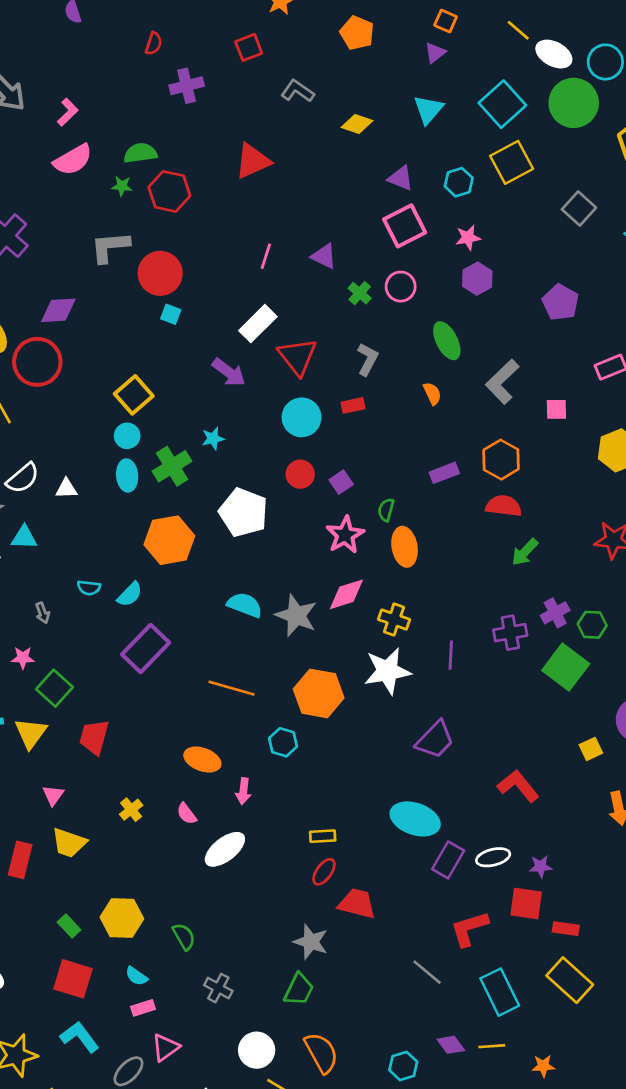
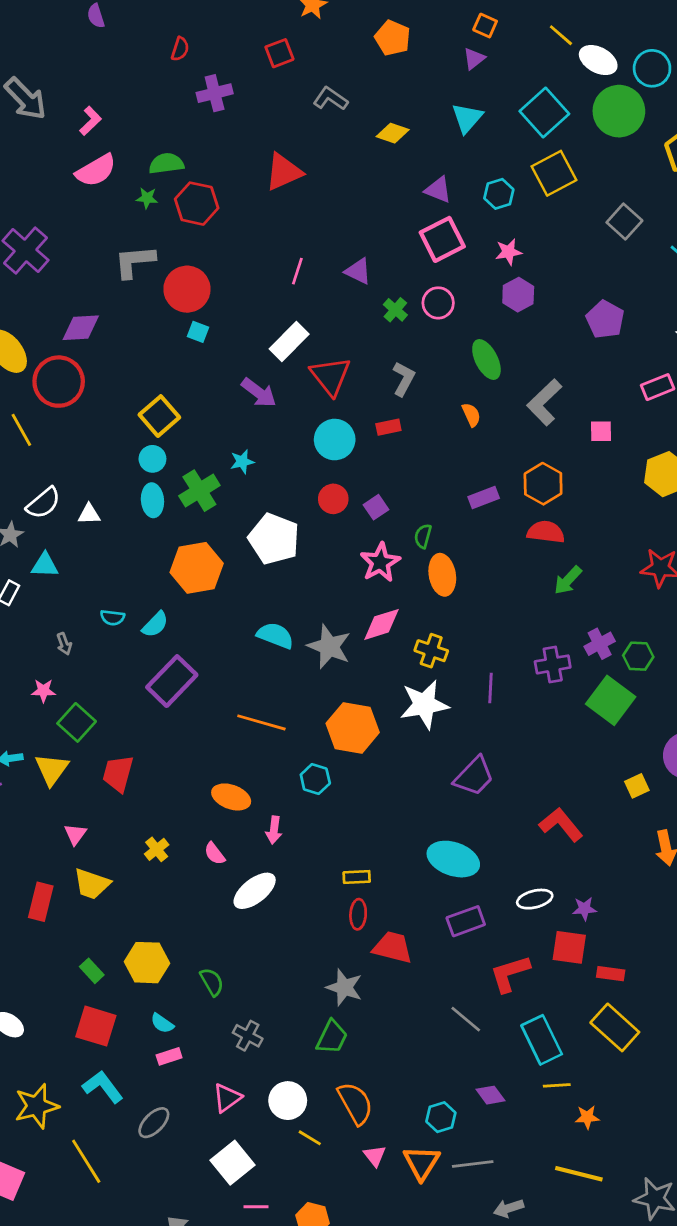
purple rectangle: (448, 860) -> (466, 921), moved, turned 40
red ellipse: (324, 872) -> (358, 914), turned -32
yellow line: (492, 1046) -> (557, 1085), moved
pink triangle: (165, 1047) -> (227, 1098), moved

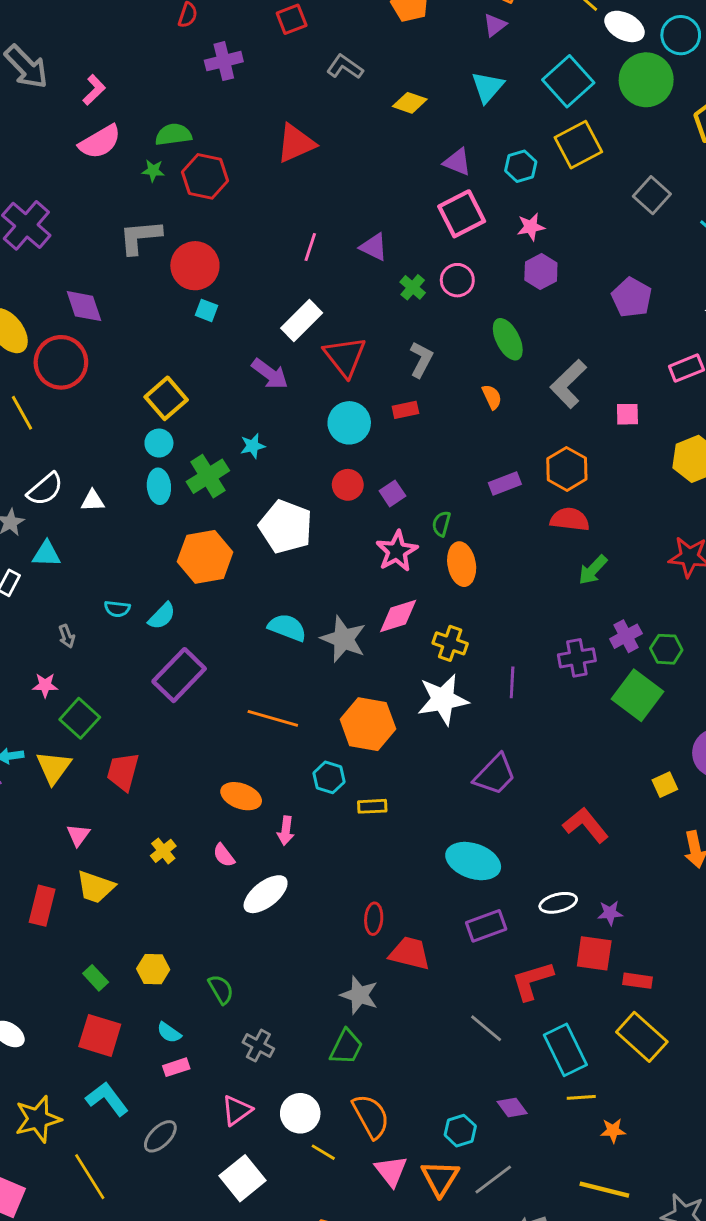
purple diamond: (81, 328) -> (84, 306), turned 75
yellow rectangle: (357, 877) -> (372, 806), moved
yellow hexagon: (147, 963) -> (153, 969), size x0.7
pink triangle: (375, 1156) -> (391, 1171), size x1.4
gray line: (473, 1164) -> (493, 1180), turned -30

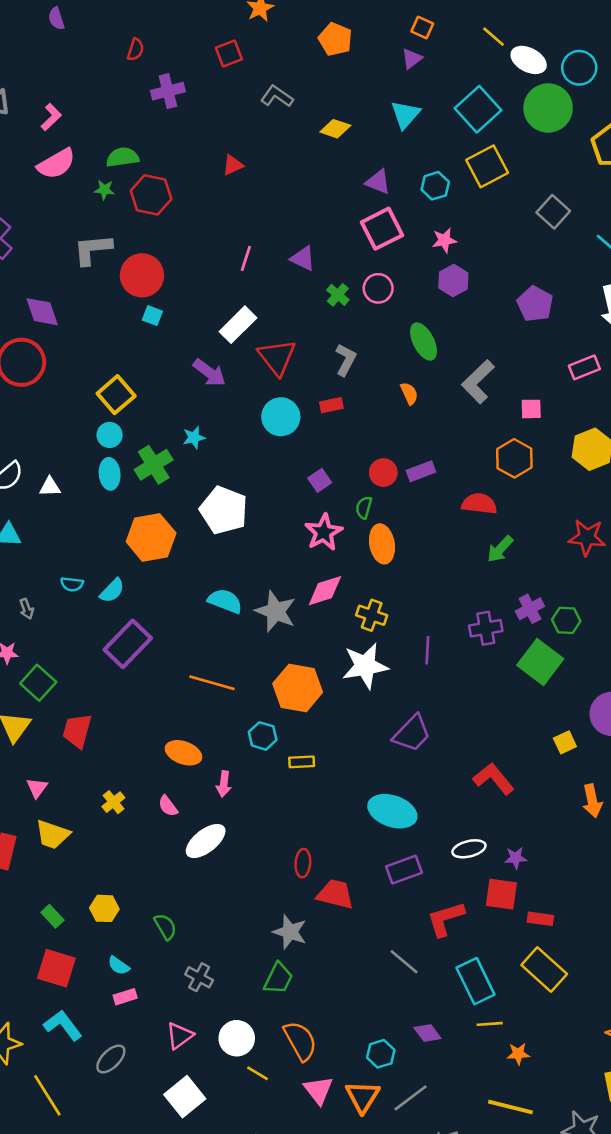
red triangle: (296, 143) -> (233, 165), size x0.6
orange hexagon: (567, 469) -> (514, 458), moved
red circle: (348, 485) -> (383, 473), moved

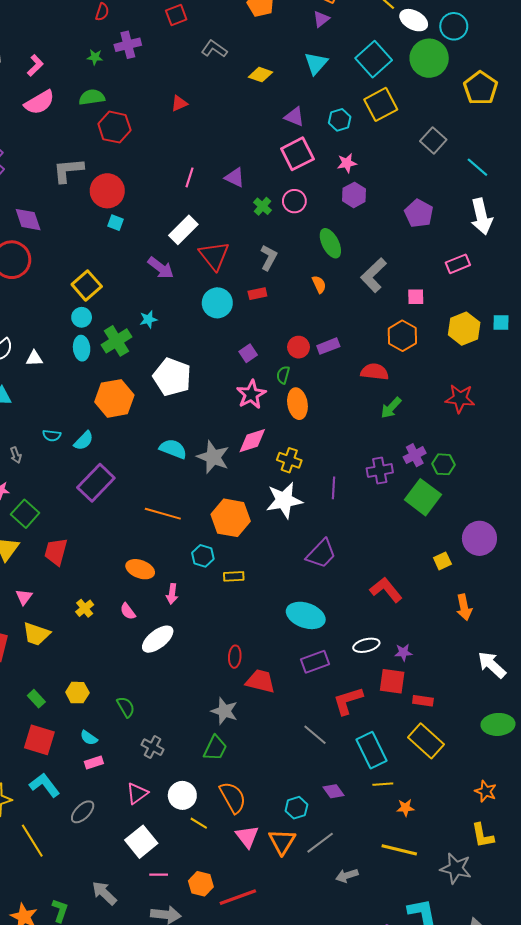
green star: (104, 190) -> (95, 57), moved

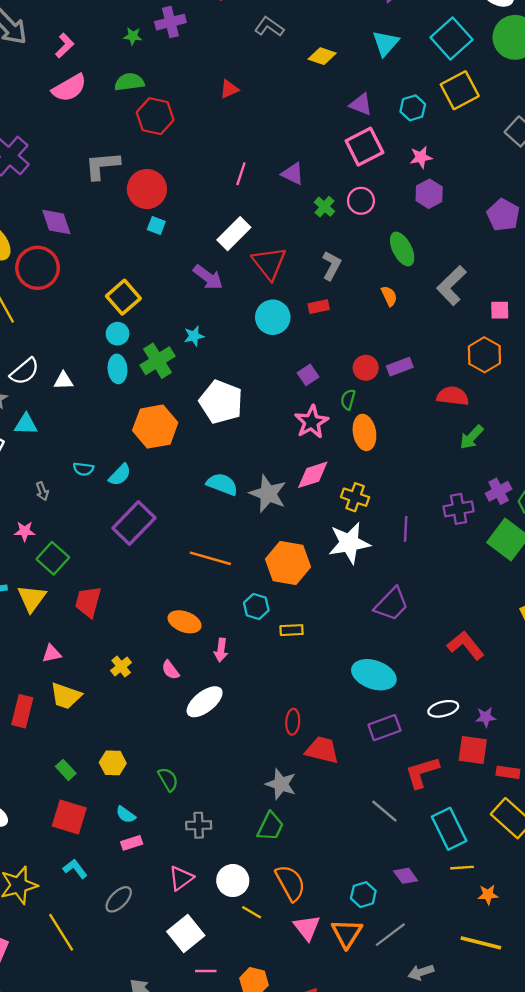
pink triangle: (24, 597) -> (52, 654), turned 42
gray cross: (153, 747) -> (199, 825), turned -30
cyan L-shape: (45, 785) -> (75, 869), size x0.7

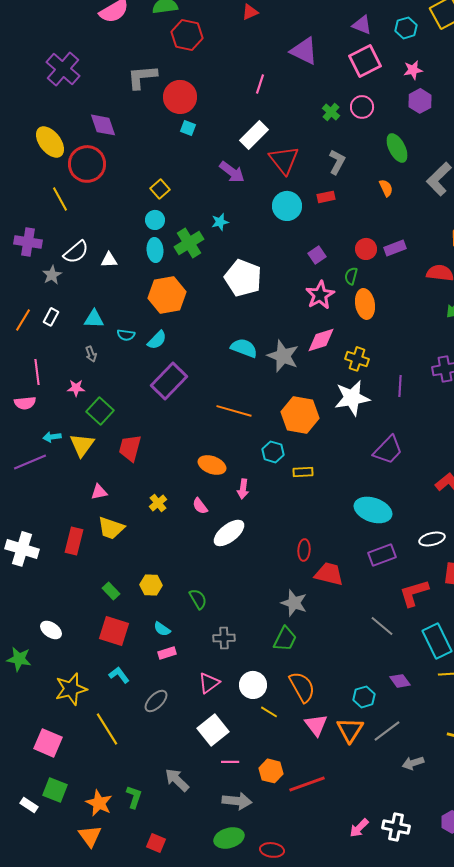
purple triangle: (293, 174) -> (304, 51), moved, size x1.4
yellow square: (123, 297) -> (160, 189), size x0.7
cyan triangle: (26, 424) -> (94, 319), moved
orange hexagon: (155, 427) -> (167, 295), moved

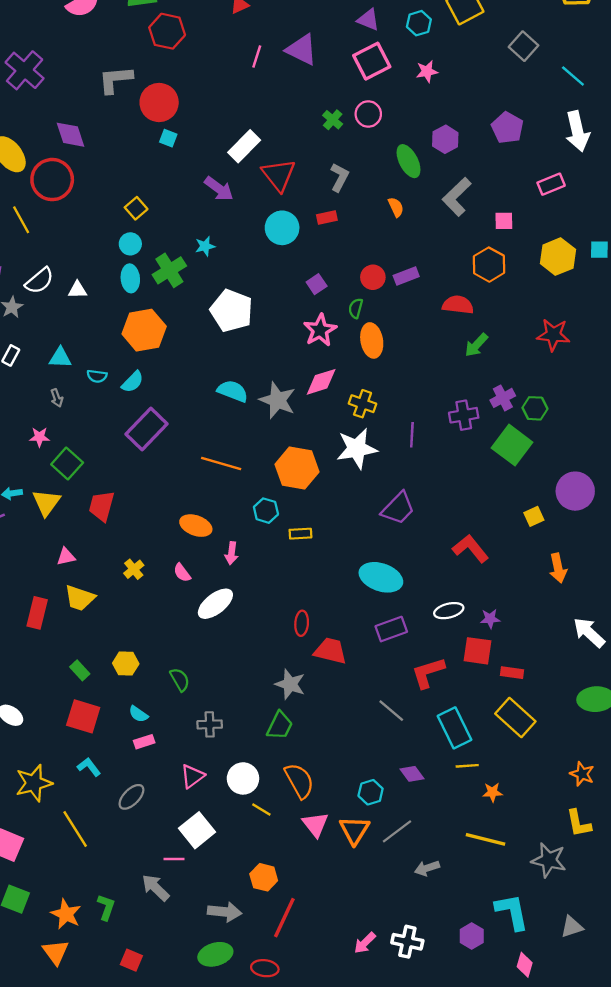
pink line: (260, 84) -> (257, 57), moved
purple hexagon: (420, 101) -> (445, 139), moved
pink line: (230, 762) -> (174, 859), moved
red line: (307, 784) -> (284, 918), moved, turned -45

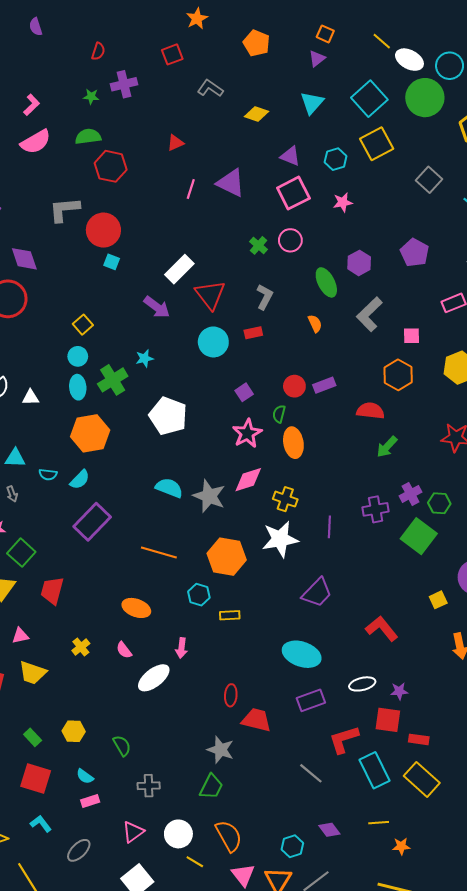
pink arrow: (231, 553) -> (181, 648), moved
cyan rectangle: (454, 728) -> (375, 770), moved

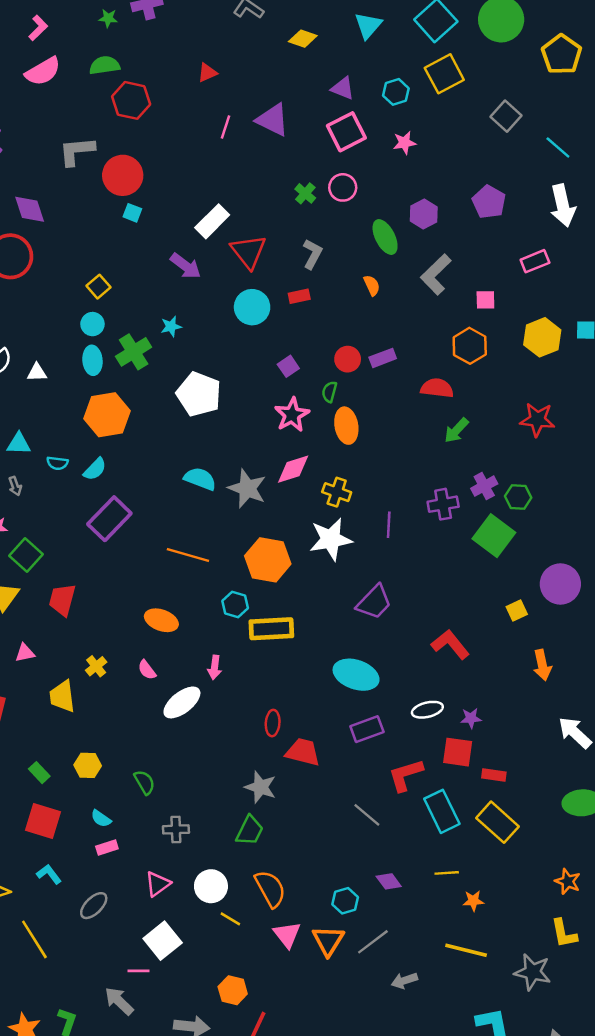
yellow rectangle: (230, 615) -> (271, 629), size x1.8
yellow trapezoid: (33, 673) -> (62, 696), moved, turned 64

